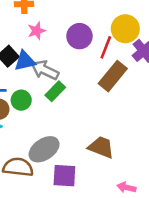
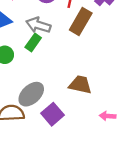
gray arrow: (45, 70) -> (38, 25), moved
purple square: (64, 176) -> (52, 114), turned -35

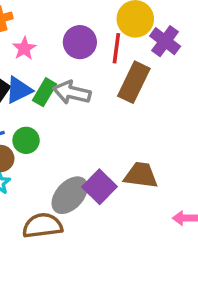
green rectangle: (33, 42) -> (45, 92), moved
purple square: (52, 114) -> (100, 187), moved

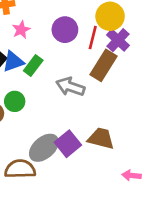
purple cross: (165, 41) -> (118, 40), moved
gray arrow: (72, 93) -> (70, 87), moved

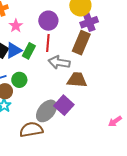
red line: (93, 38) -> (48, 43), moved
purple cross: (118, 40) -> (89, 22), turned 36
brown trapezoid: (101, 138) -> (77, 80), moved
pink arrow: (132, 175) -> (115, 121), turned -32

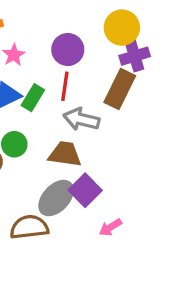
brown trapezoid: (77, 80) -> (65, 154), moved
pink arrow: (115, 121) -> (110, 227), moved

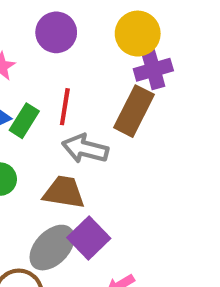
purple circle: (68, 50) -> (56, 32), moved

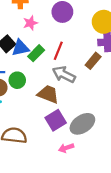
brown rectangle: (134, 111) -> (93, 61), size x0.7
gray ellipse: (52, 248) -> (82, 124), moved

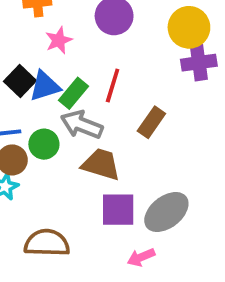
brown rectangle: (93, 61) -> (151, 122), moved
gray arrow: (64, 74) -> (82, 125), moved
purple square: (56, 120) -> (118, 210), turned 36

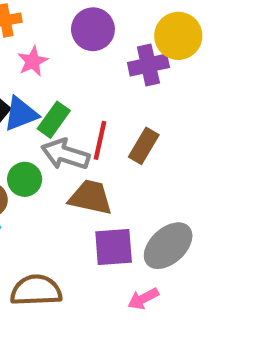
purple cross: (199, 63) -> (148, 65), moved
red line: (113, 86) -> (100, 140), moved

